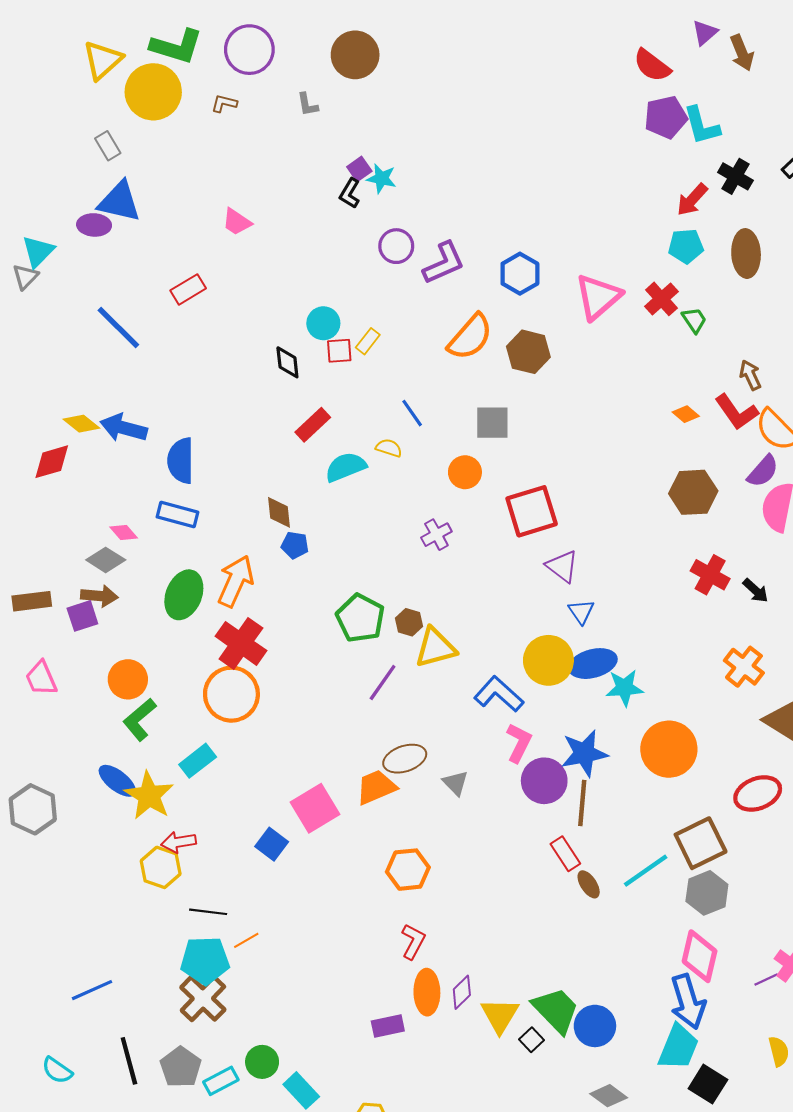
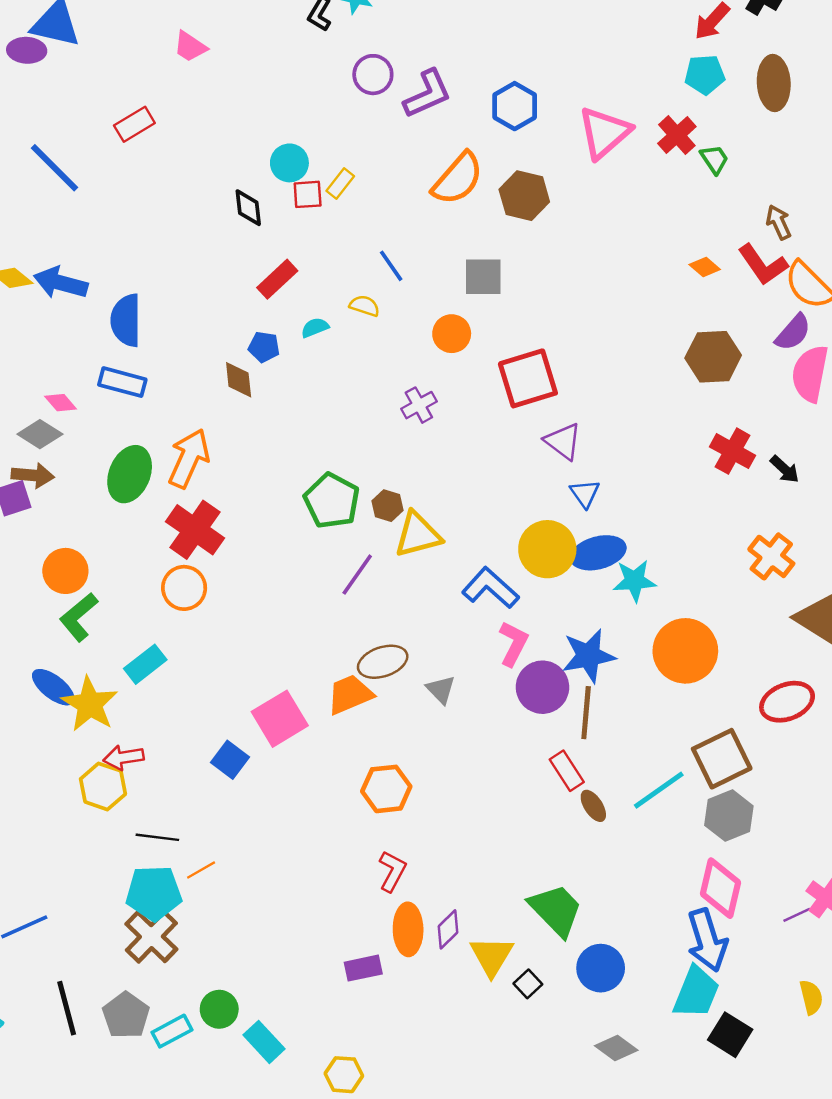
cyan semicircle: (346, 467) -> (315, 328), size x0.6
blue pentagon: (295, 545) -> (264, 347), moved
orange circle: (231, 694) -> (184, 588), size x0.7
green trapezoid: (556, 1010) -> (556, 910), moved

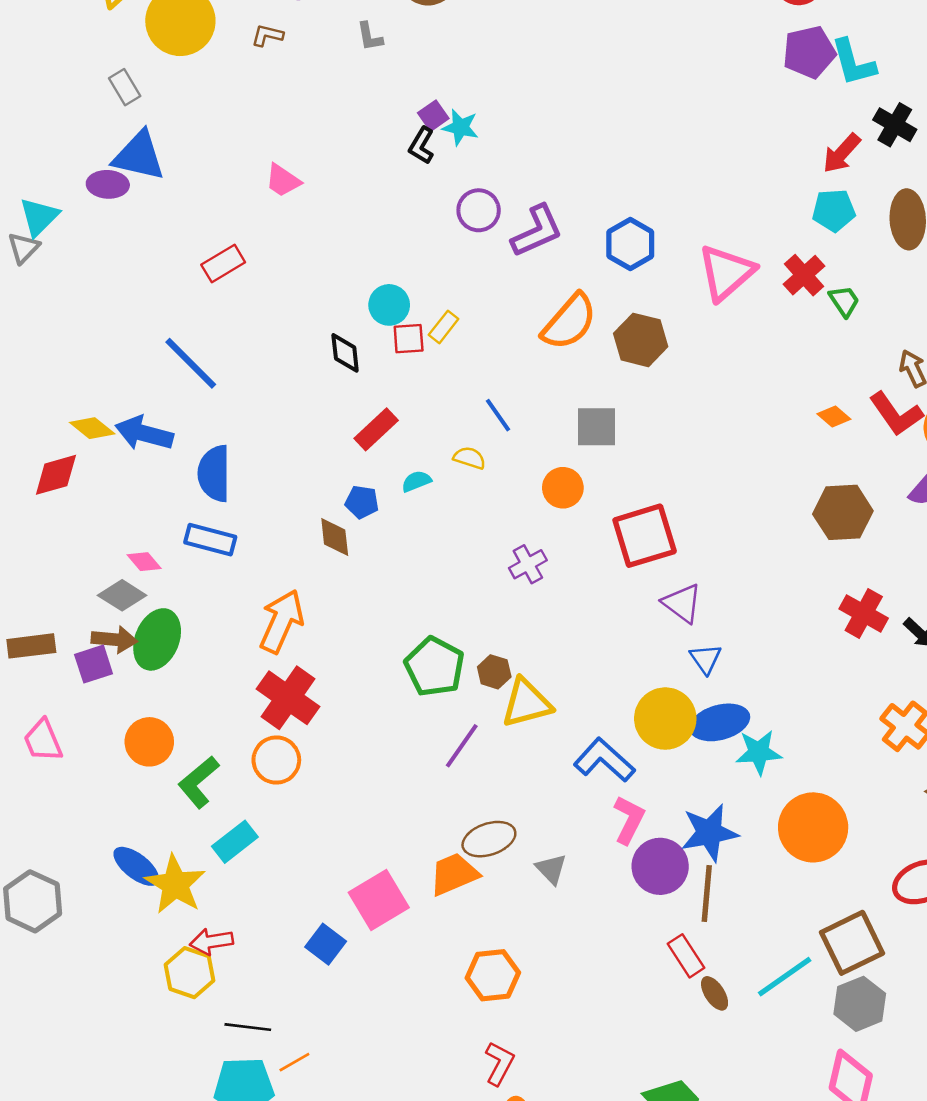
blue line: (55, 168) -> (191, 363), moved
green ellipse: (130, 474) -> (157, 639), moved
green L-shape: (79, 617) -> (199, 782), moved

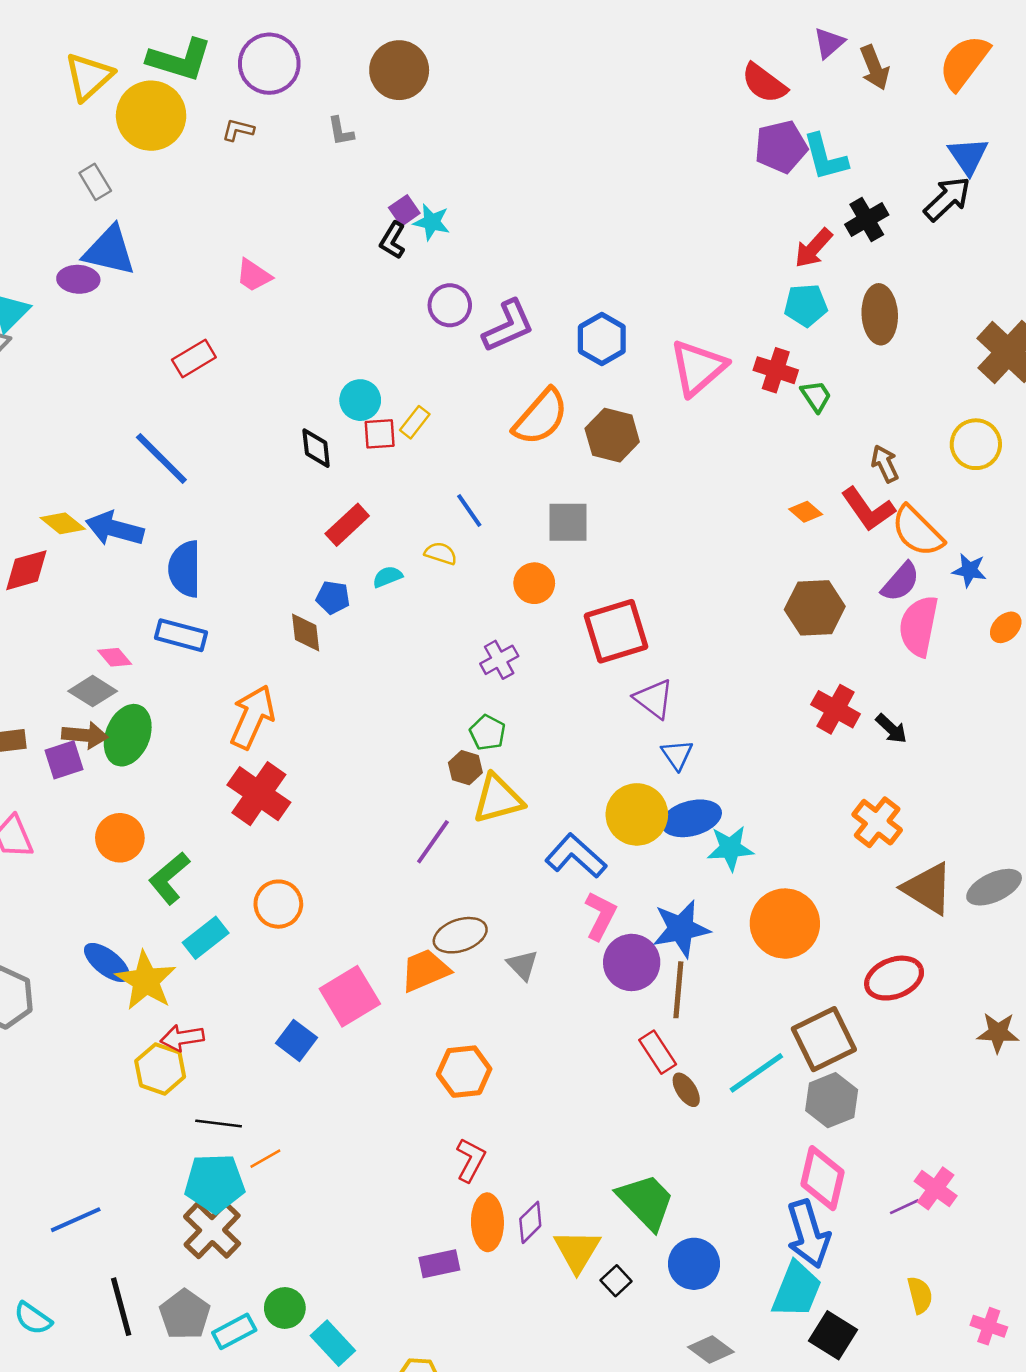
black cross: (895, 125) -> (867, 220), turned 30
red cross: (804, 275) -> (776, 370), turned -30
green pentagon: (435, 667) -> (487, 733), moved, size x0.6
orange circle: (276, 760) -> (278, 904), moved

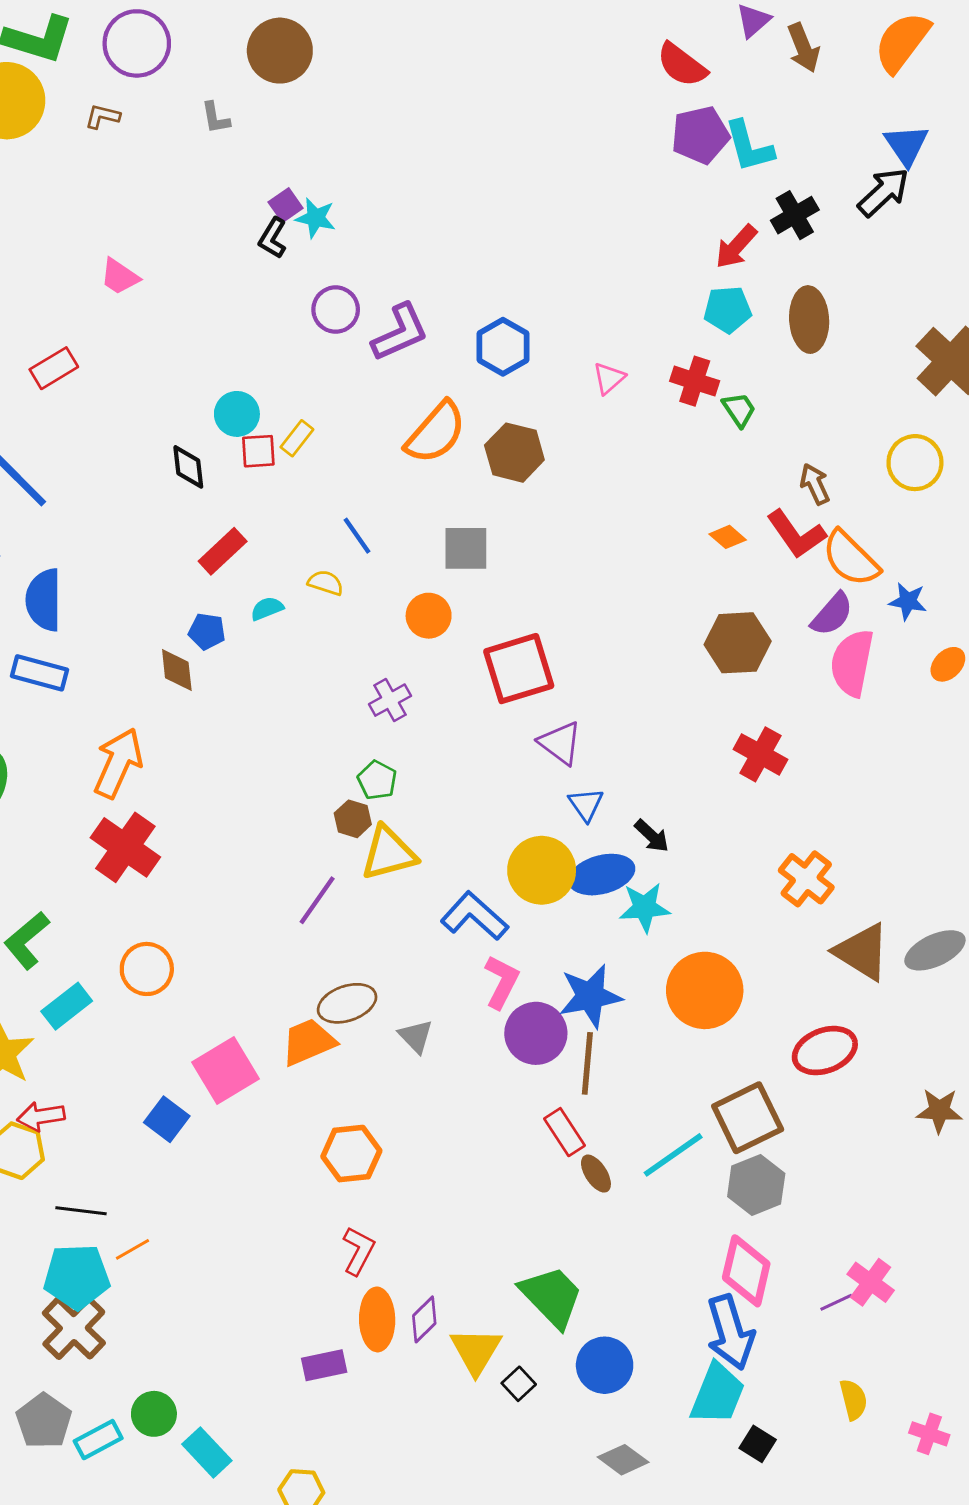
pink triangle: (698, 368) -> (609, 378), size x0.5
black arrow: (891, 729) -> (652, 836), moved
black square: (833, 1335) -> (758, 1444), size x0.7

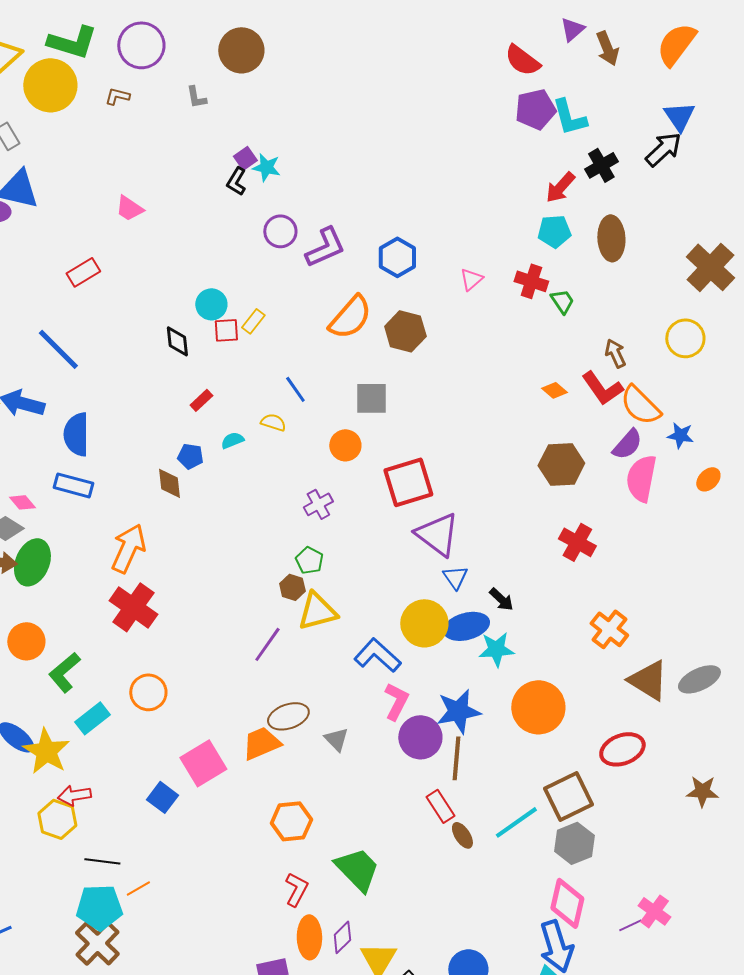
red rectangle: (223, 551) -> (201, 400), size x0.7
purple triangle: (560, 743) -> (437, 534), size x1.4
green trapezoid: (552, 1297) -> (357, 869), moved

